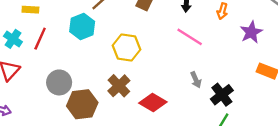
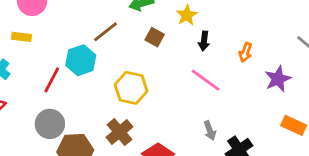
red line: (40, 39) -> (52, 80), moved

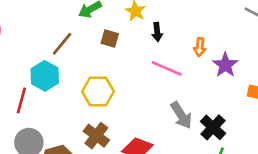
orange arrow: (245, 52) -> (200, 47), moved
purple star: (278, 79) -> (225, 65), moved
gray arrow: (210, 131) -> (181, 115), size x1.5

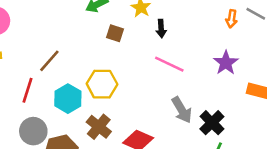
brown line: (62, 44) -> (49, 61), moved
orange arrow: (200, 47) -> (232, 19), moved
cyan hexagon: (45, 76) -> (68, 99), moved

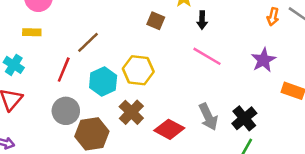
gray arrow: (182, 110) -> (208, 117), moved

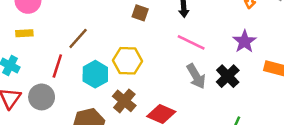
gray circle: (66, 111) -> (42, 97), moved
gray arrow: (208, 117) -> (196, 76), moved
black cross: (244, 118) -> (228, 76), moved

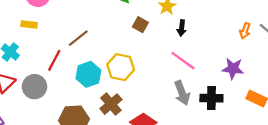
purple star: (245, 41) -> (233, 69), turned 30
black cross: (228, 76) -> (211, 98), turned 35

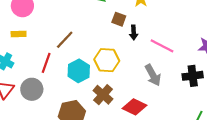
black arrow: (182, 28) -> (134, 33), moved
gray arrow: (182, 93) -> (153, 75), moved

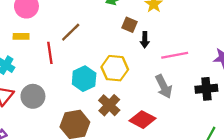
brown line: (65, 40) -> (71, 32), moved
pink line: (162, 46) -> (175, 55), turned -40
red line: (46, 63) -> (50, 53), moved, turned -30

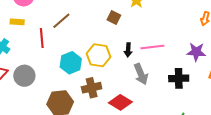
black arrow: (145, 40) -> (128, 50), moved
brown cross: (109, 105) -> (92, 88), turned 30

